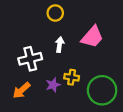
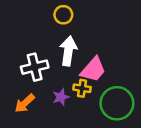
pink trapezoid: (92, 37) -> (93, 70), moved
white arrow: (60, 45) -> (68, 51), size x1.6

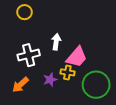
yellow circle: (63, 15) -> (25, 12), moved
white arrow: (68, 51) -> (56, 42), size x0.7

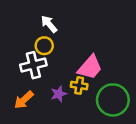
yellow circle: (25, 12) -> (44, 46), moved
white arrow: (56, 42) -> (49, 24), moved, turned -49

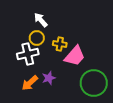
yellow cross: (79, 85) -> (60, 44), moved
orange arrow: (24, 100) -> (30, 83), moved

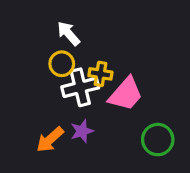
white cross: (28, 54) -> (80, 87), moved
green circle: (94, 83) -> (158, 140), size x0.7

